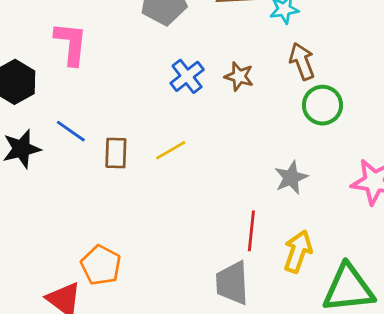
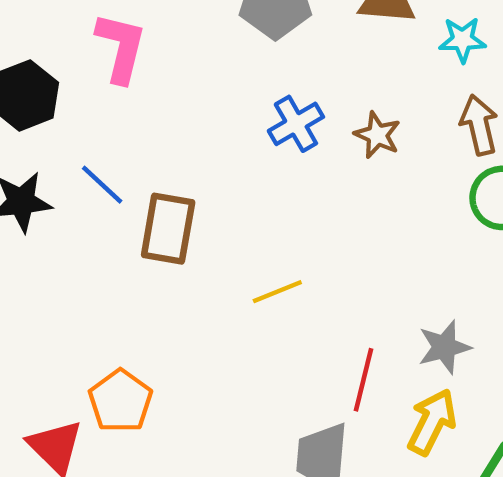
yellow line: (171, 150) -> (277, 292), moved
brown rectangle: (116, 153) -> (168, 229), size x1.4
gray star: (291, 178) -> (444, 347), moved

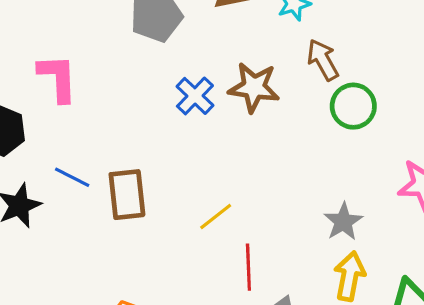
brown star: (377, 135) -> (254, 87), size x1.5
red line: (363, 380) -> (248, 267), moved

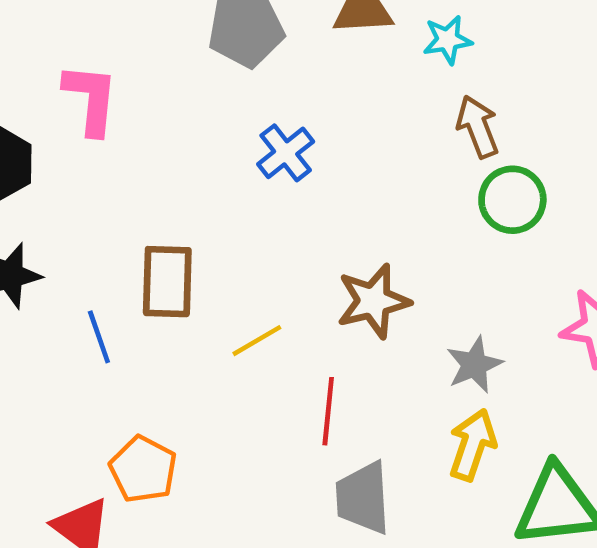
brown star: (254, 87) -> (373, 301), moved, turned -30
blue line: (72, 177) -> (99, 337), moved, turned 36
yellow line: (216, 216) -> (257, 341), moved

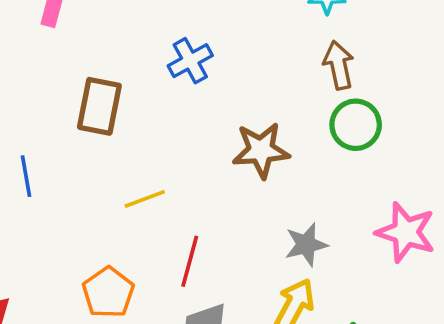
brown rectangle: (167, 282) -> (99, 106), moved
brown star: (373, 301) -> (261, 150), moved
orange pentagon: (143, 469) -> (108, 292), moved

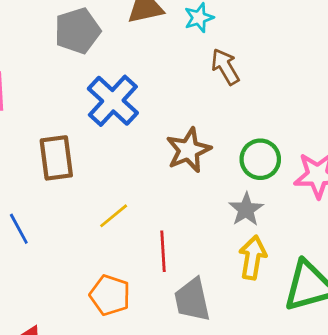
blue cross: (190, 61) -> (113, 101), size x1.5
green circle: (356, 125) -> (260, 159), moved

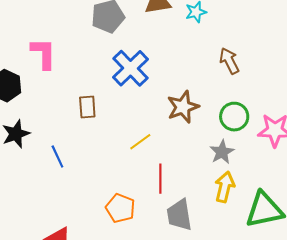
brown arrow: (225, 67) -> (229, 61), moved
brown rectangle: (56, 158) -> (87, 107), size x0.7
yellow line: (114, 216) -> (140, 142), moved

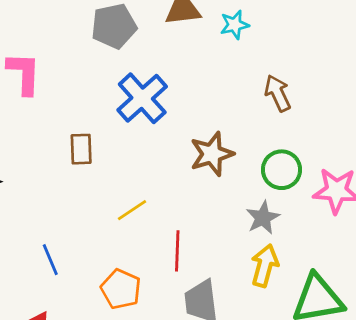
yellow line: (140, 142) -> (132, 210), moved
blue line: (57, 157) -> (50, 260), moved

